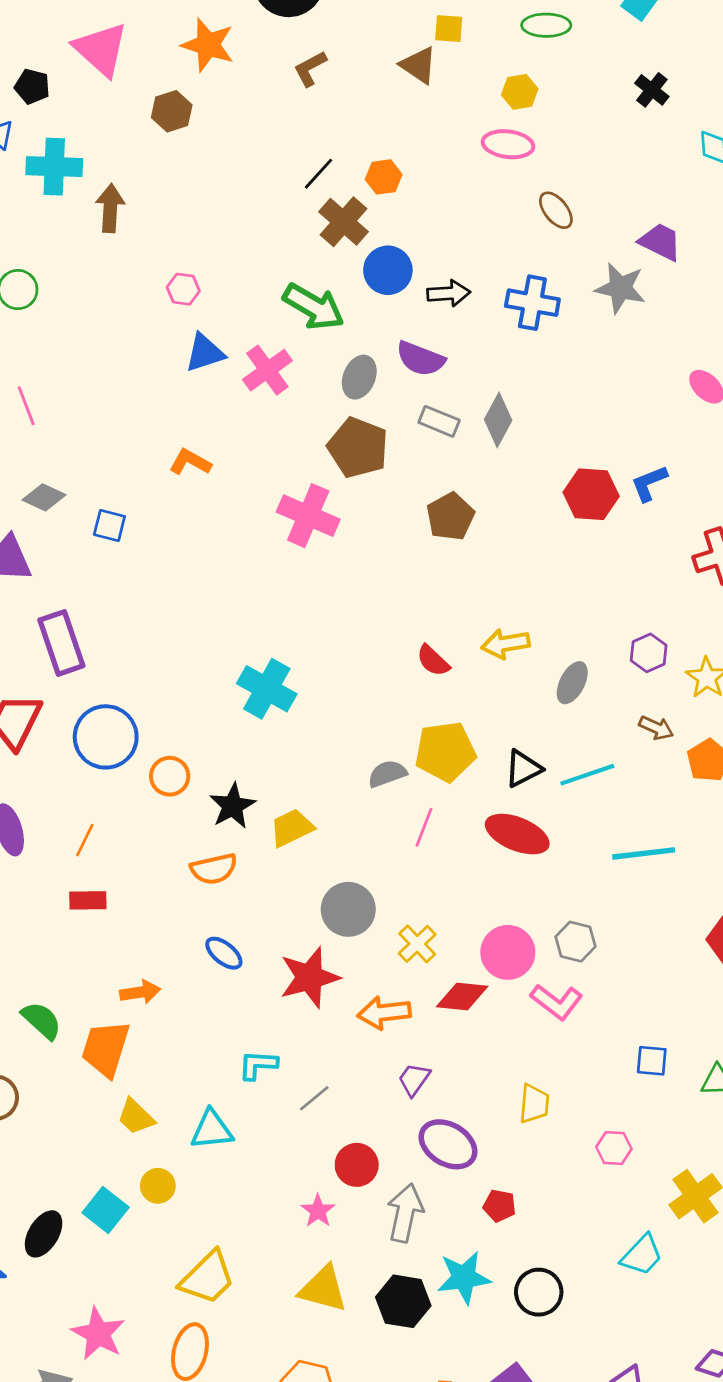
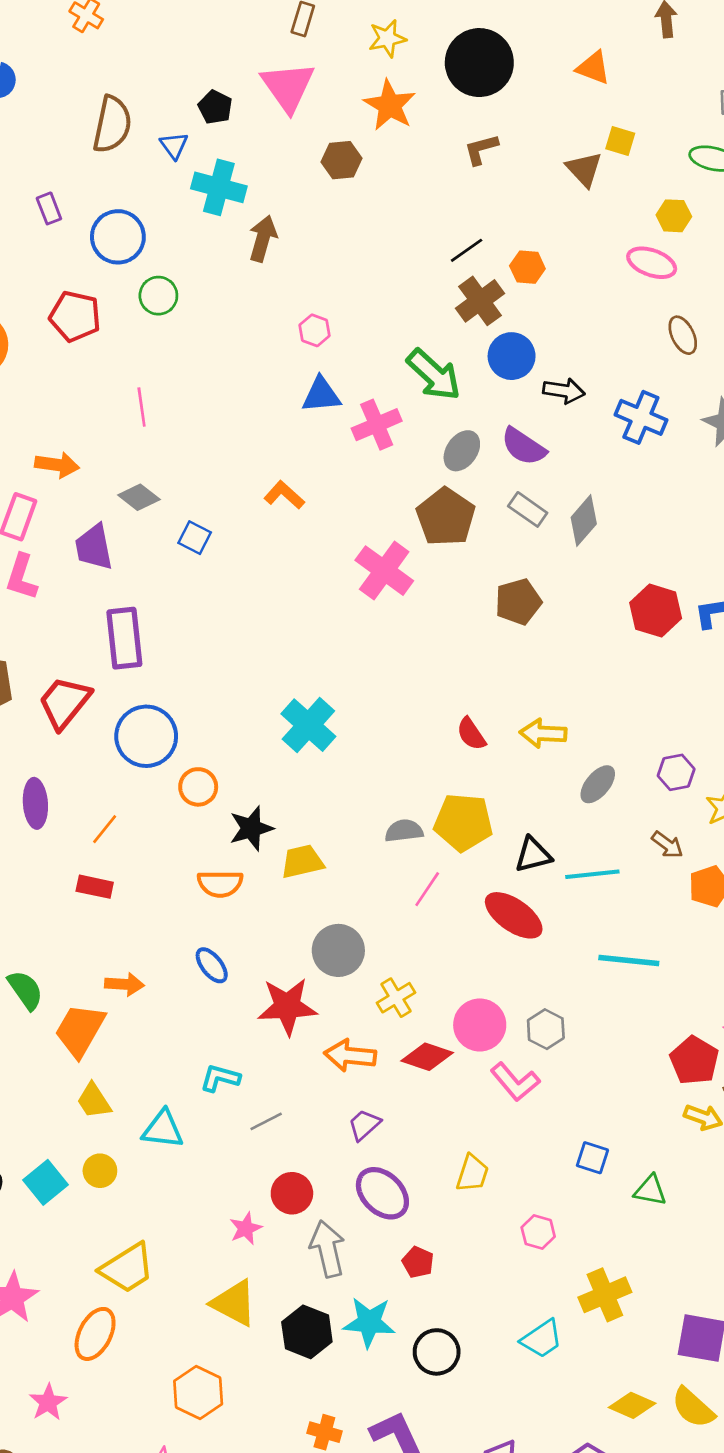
gray arrow: (405, 1213) -> (327, 1249), turned -38

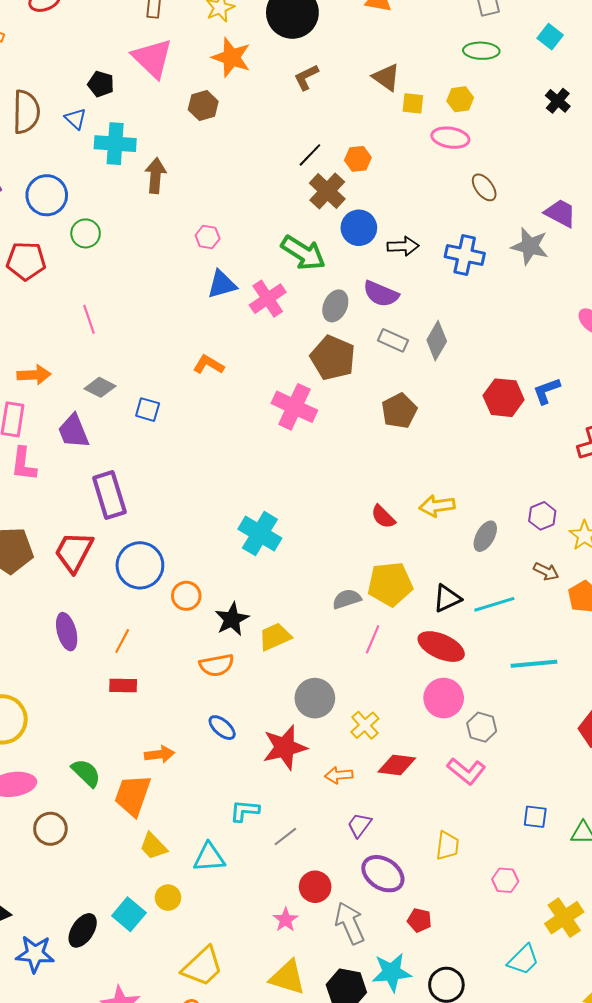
yellow square: (620, 141) -> (413, 103), moved
pink circle: (480, 1025) -> (444, 698), moved
orange arrow: (350, 1055) -> (339, 775), size x0.7

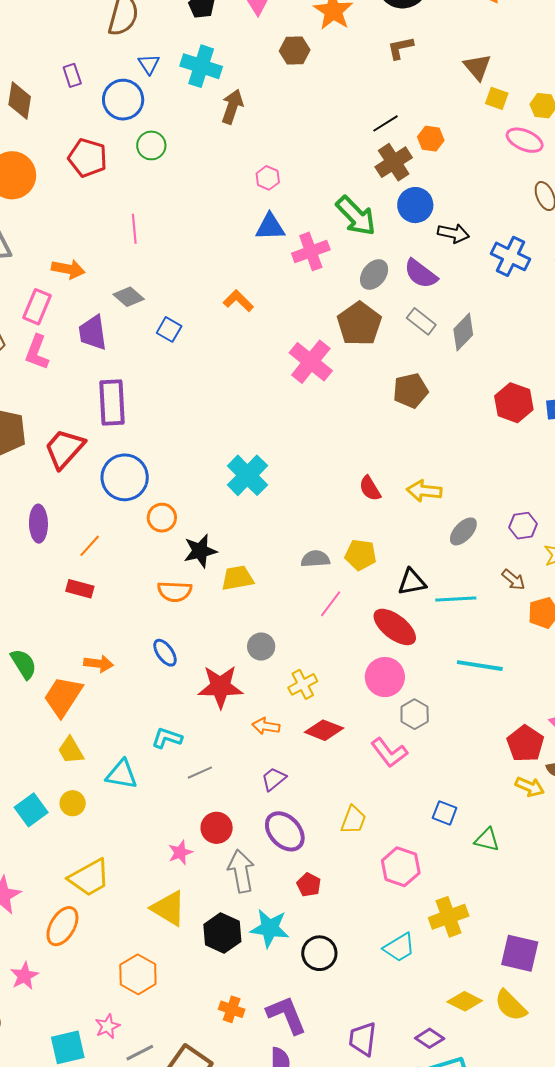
blue triangle: (76, 119) -> (149, 64), moved
yellow pentagon: (390, 584) -> (361, 555), size x0.7
gray circle: (315, 698) -> (261, 647), size x0.7
pink hexagon: (505, 880) -> (401, 867), size x1.5

